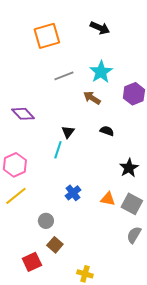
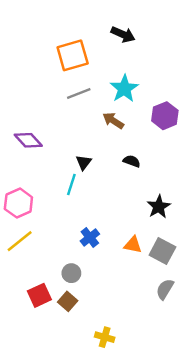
orange square: (47, 36) -> (73, 55), moved
gray circle: (46, 221) -> (71, 273), moved
red square: (32, 262) -> (39, 295), moved

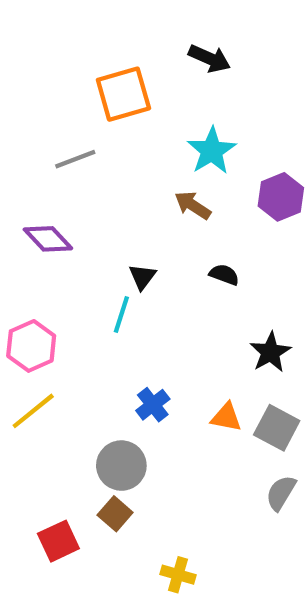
gray line: (79, 94) -> (75, 159), moved
gray circle: (71, 273) -> (121, 466), size x1.5
red square: (39, 295) -> (58, 541), moved

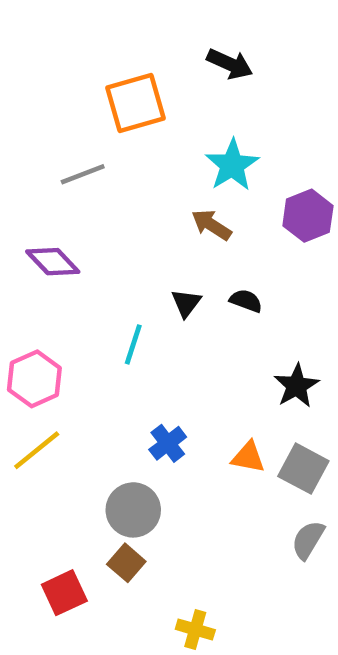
black triangle: (142, 277) -> (186, 303), moved

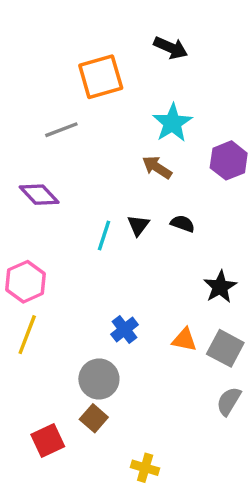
cyan line: (133, 344) -> (104, 236), moved
yellow line: (37, 450) -> (27, 335), turned -30

